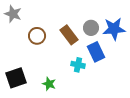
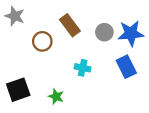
brown rectangle: (69, 35) -> (70, 25), moved
blue rectangle: (96, 52) -> (126, 67), moved
cyan cross: (78, 65) -> (83, 68), moved

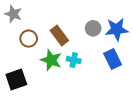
brown rectangle: (70, 25) -> (59, 36), moved
brown circle: (42, 41) -> (29, 39), moved
green star: (56, 97) -> (51, 60), moved, size x1.5

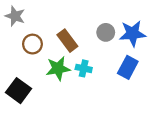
blue rectangle: (113, 59) -> (128, 67), turned 54
green star: (51, 60) -> (58, 68), turned -30
black square: (16, 80) -> (19, 91), turned -35

